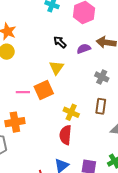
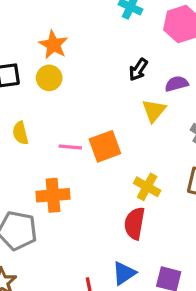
black arrow: (60, 42) -> (138, 70), turned -104
yellow triangle: (56, 68) -> (154, 111), moved

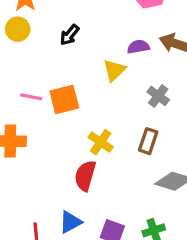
black arrow: (138, 70) -> (70, 35), moved

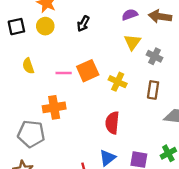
purple semicircle: (138, 47) -> (130, 15), moved
yellow triangle: (114, 70) -> (132, 42), moved
yellow cross: (101, 142) -> (118, 82), moved

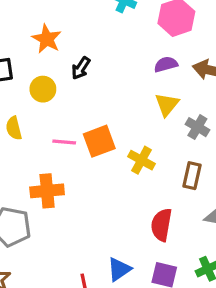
black arrow: (83, 24) -> (81, 68), moved
yellow circle: (45, 26) -> (43, 89), moved
red semicircle: (112, 123) -> (161, 225), moved

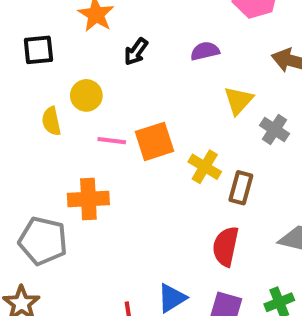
purple semicircle: (166, 64) -> (205, 51), moved
yellow circle: (43, 89) -> (86, 95), moved
brown rectangle: (192, 176) -> (241, 188), moved

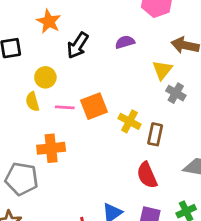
black arrow: (136, 52) -> (78, 45), size x1.4
yellow triangle: (238, 100) -> (162, 70), moved
yellow semicircle: (51, 121) -> (32, 102), moved
red semicircle: (226, 246) -> (147, 175), turned -32

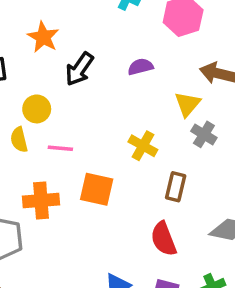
orange square: (94, 106) -> (97, 189), moved, turned 32
yellow cross: (129, 121) -> (143, 146), moved

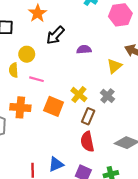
purple semicircle: (140, 67) -> (84, 49), moved
gray cross: (204, 134) -> (107, 96), moved
yellow cross: (143, 146) -> (79, 94), moved
brown rectangle: (176, 187) -> (88, 116), moved

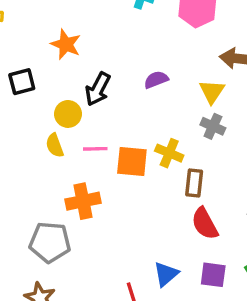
black arrow: (55, 35) -> (98, 89), moved
gray cross: (107, 96) -> (213, 126), moved
orange square: (54, 106) -> (132, 161), moved

